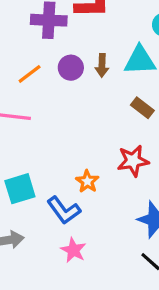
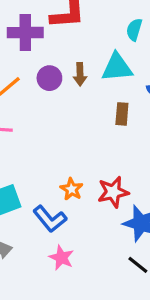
brown rectangle: (142, 108) -> (122, 114), turned 60
red star: (133, 161) -> (113, 192), moved

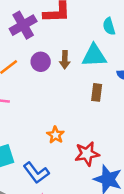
cyan semicircle: (134, 30) -> (109, 26), turned -36
purple cross: (25, 33) -> (23, 25), turned -32
orange star: (72, 189) -> (55, 135), moved

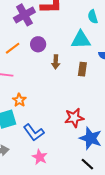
brown arrow: (65, 60) -> (56, 62), moved
orange star: (55, 135) -> (19, 100), moved

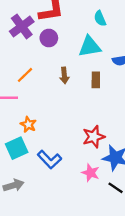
purple circle: (38, 44) -> (49, 38), moved
orange line: (13, 48) -> (25, 75), moved
pink star: (40, 157) -> (91, 173), moved

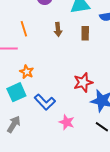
orange line: (25, 75) -> (24, 29), turned -63
pink star: (91, 173) -> (67, 122), moved
gray arrow: (14, 185) -> (14, 124), turned -42

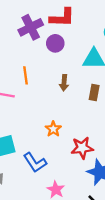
orange star: (27, 72) -> (53, 129), moved

